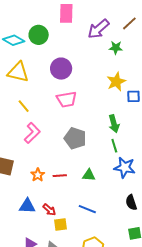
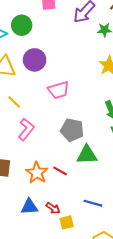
purple circle: (61, 69) -> (35, 60), moved
orange star: (38, 175) -> (37, 173), size x1.5
green triangle: (89, 175) -> (87, 155), moved, size x1.5
red line: (60, 176) -> (60, 171), turned 40

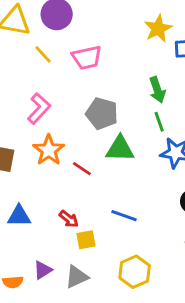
yellow line: (14, 102) -> (43, 54), moved
orange star: (37, 173) -> (49, 150), moved
blue triangle: (29, 207) -> (19, 216), moved

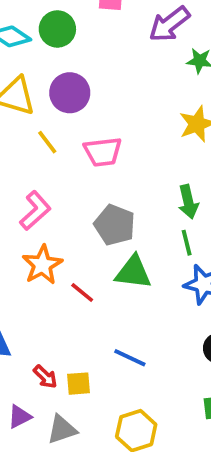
red arrow: (69, 219) -> (45, 377), moved

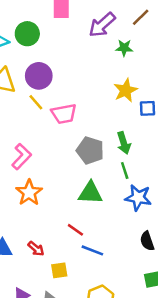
yellow line: (47, 142) -> (36, 102), moved
gray pentagon: (115, 225) -> (90, 150), moved
red line: (82, 293) -> (75, 230), moved
red arrow: (45, 377) -> (36, 249), moved

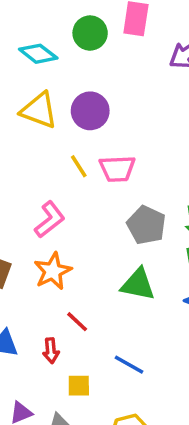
green circle: (27, 34) -> (90, 33), moved
yellow line: (36, 102) -> (79, 166), moved
red line: (75, 230) -> (77, 322), moved
red arrow: (36, 249) -> (51, 351), turned 36

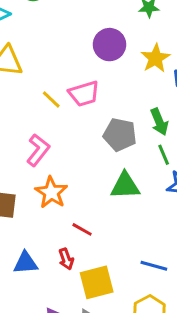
purple circle: (90, 111) -> (110, 45), moved
blue line: (129, 365) -> (154, 266), moved
yellow square: (79, 386) -> (97, 282), size x1.6

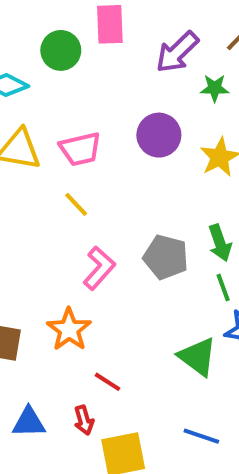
pink trapezoid: (84, 94) -> (80, 149), moved
pink L-shape: (38, 150) -> (99, 268), moved
green triangle: (125, 186) -> (198, 357), moved, turned 36

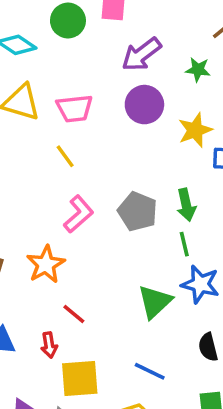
purple arrow: (177, 52) -> (141, 54), moved
green triangle: (198, 357) -> (155, 302), turned 33

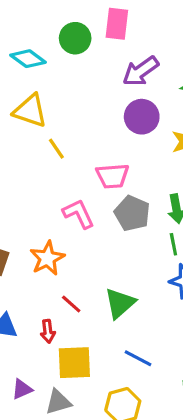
pink trapezoid: (75, 108) -> (112, 176), moved
yellow line: (65, 156) -> (56, 149), moved
pink L-shape: (78, 214) -> (79, 214), turned -76
green triangle: (155, 302) -> (120, 303), moved

